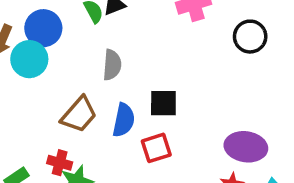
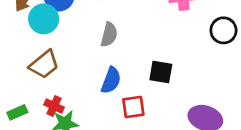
black square: (163, 103) -> (161, 72), moved
brown trapezoid: (79, 115) -> (44, 64), moved

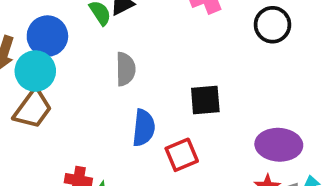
brown trapezoid: (44, 64) -> (33, 109), moved

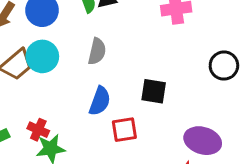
black circle: (272, 25) -> (224, 66), moved
cyan circle: (35, 71) -> (42, 56), moved

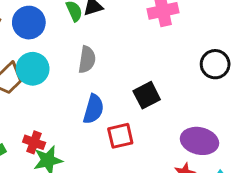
black square: (154, 91) -> (147, 95), turned -32

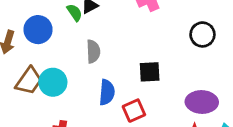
cyan circle: (33, 69) -> (53, 82), moved
black square: (147, 95) -> (150, 72), turned 35

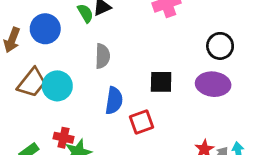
purple ellipse: (202, 102) -> (213, 84), moved

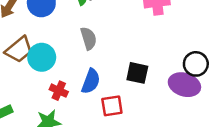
black circle: (220, 46) -> (196, 64), moved
gray semicircle: (102, 56) -> (89, 38), turned -30
red cross: (63, 138) -> (59, 91), moved

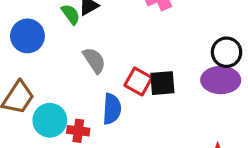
cyan circle: (42, 57) -> (50, 120), moved
red square: (112, 106) -> (138, 81), moved, turned -35

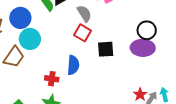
gray semicircle: (94, 60) -> (84, 13), moved
red square: (138, 81) -> (83, 33), moved
cyan circle: (50, 120) -> (30, 39), moved

